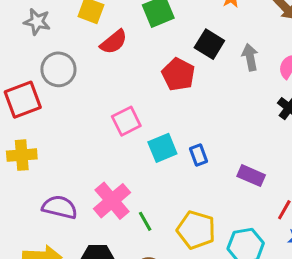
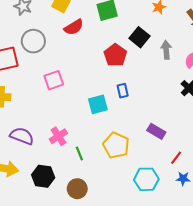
pink square: (126, 121) -> (54, 80), moved
blue rectangle: (198, 155) -> (123, 91), moved
pink cross: (112, 201) -> (58, 136), size x0.7
yellow pentagon: (196, 230) -> (116, 145), moved

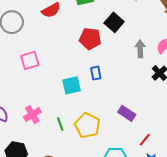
gray arrow: (166, 50) -> (140, 49), moved
red pentagon: (115, 55) -> (90, 39), turned -30
green line: (79, 153) -> (60, 124), moved

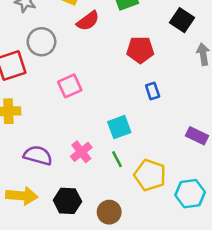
black square: (114, 22) -> (182, 20), moved
cyan square: (72, 85) -> (119, 127), moved
yellow pentagon: (87, 125) -> (150, 175), moved

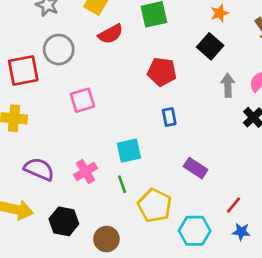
purple rectangle: (197, 136) -> (196, 168), moved

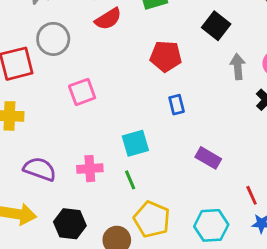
pink cross: (85, 171) -> (90, 169), turned 30
red line: (234, 205) -> (252, 195), turned -60
yellow pentagon: (155, 206) -> (152, 219), moved

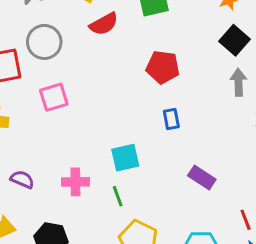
black square: (216, 26) -> (234, 40), moved
pink square: (82, 92) -> (54, 97), moved
purple semicircle: (40, 169) -> (22, 179), size x0.7

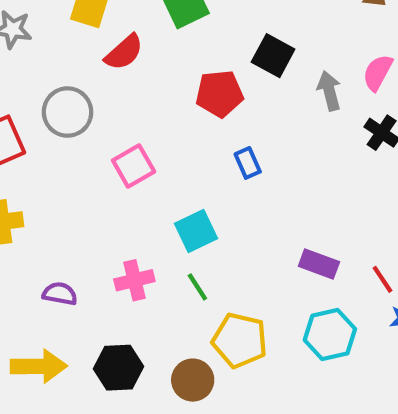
black square: (234, 40) -> (273, 56), moved
gray circle: (44, 42) -> (68, 112), moved
pink square: (54, 97) -> (134, 166), moved
purple rectangle: (202, 178) -> (319, 264), moved

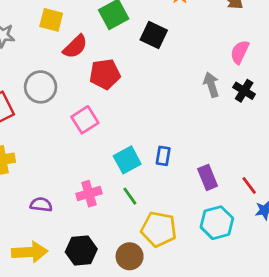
black square: (273, 56) -> (154, 35), moved
gray arrow: (329, 91) -> (211, 85), moved
red pentagon: (219, 94) -> (105, 74), moved
blue rectangle: (248, 163) -> (163, 156), moved, turned 36
purple rectangle: (319, 264) -> (208, 177), turned 50

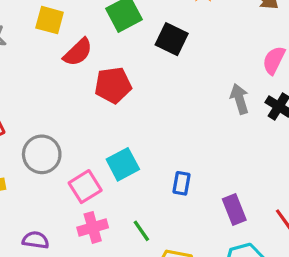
gray circle: (41, 87) -> (42, 154), moved
pink square: (85, 120) -> (85, 187), moved
cyan square: (127, 160) -> (123, 164), moved

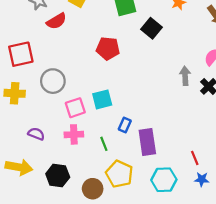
red semicircle: (78, 52) -> (56, 21), moved
blue rectangle: (182, 183) -> (125, 125), moved
purple rectangle: (234, 210) -> (147, 142), moved, size x1.4

